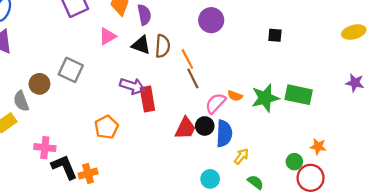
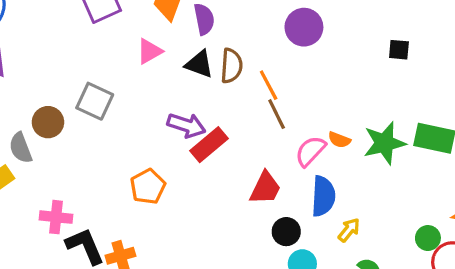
red rectangle: (147, 99) -> (209, 145), turned 60
black circle: (205, 126) -> (286, 232), moved

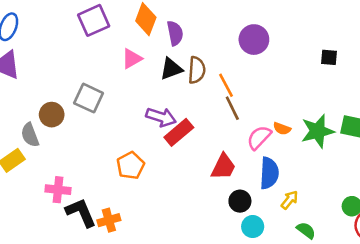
black triangle: (199, 64) -> (171, 69), turned -40

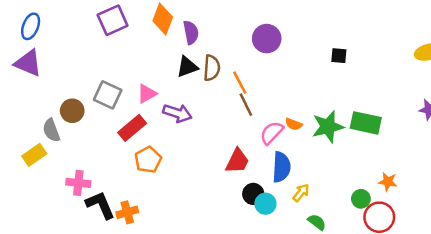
pink triangle: (132, 59) -> (147, 94), moved
red rectangle: (179, 132) -> (132, 128), moved
cyan circle: (253, 227) -> (265, 204), moved

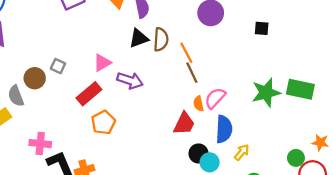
black square: (339, 56) -> (262, 28), moved
gray square: (108, 95) -> (58, 66), moved, size x0.6
orange semicircle: (294, 124) -> (199, 104), moved, turned 56

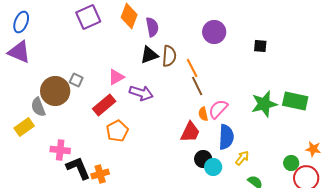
brown circle: (35, 78) -> (55, 91), size x1.5

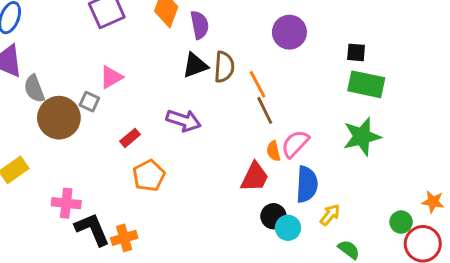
pink triangle: (116, 77) -> (111, 77), moved
green rectangle: (295, 101) -> (366, 84), moved
red rectangle: (104, 105) -> (130, 138), size x0.6
gray semicircle: (38, 107) -> (34, 89), moved

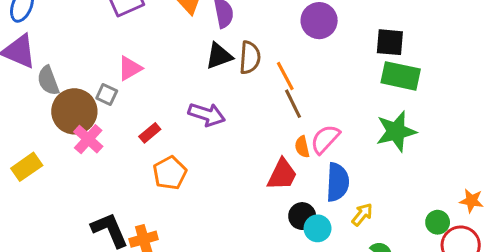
black square: (356, 52) -> (390, 42), size x1.4
pink cross: (66, 203) -> (88, 139), moved, turned 36

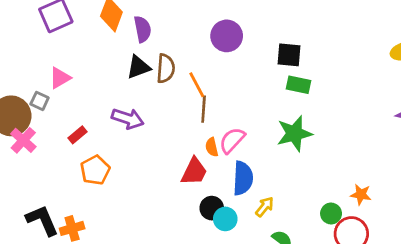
green rectangle: (401, 76) -> (298, 85), size x0.7
brown line: (293, 104) -> (204, 109), turned 30

